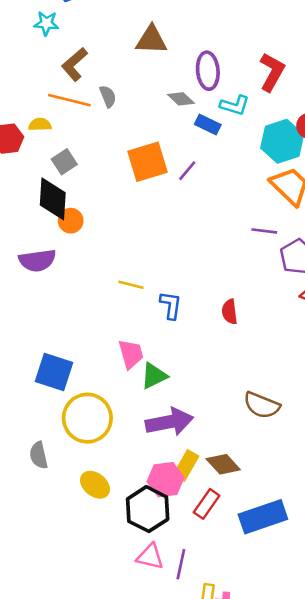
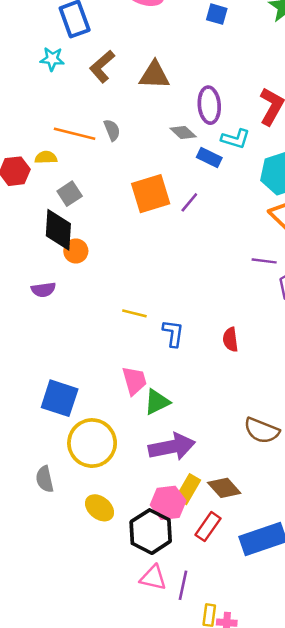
brown L-shape: (75, 64) -> (102, 66), moved
purple semicircle: (37, 260) -> (43, 290), size x0.7

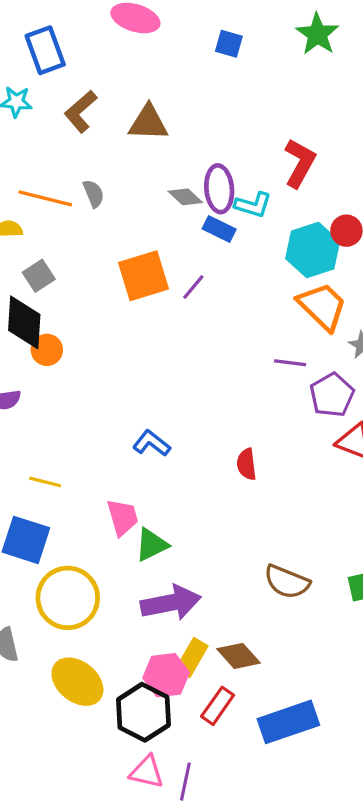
purple ellipse: (209, 105) -> (219, 189), moved
yellow line: (134, 313) -> (45, 482), moved
blue L-shape: (173, 333) -> (152, 443), moved, turned -60
yellow ellipse: (100, 508) -> (77, 682), size x1.4

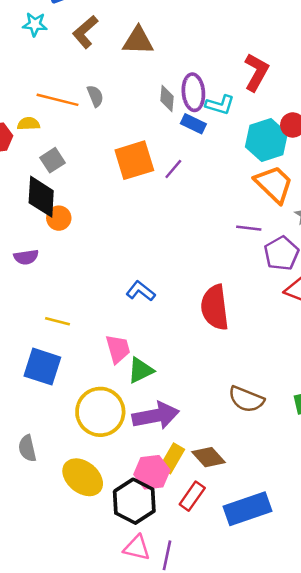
gray diamond: (185, 197) -> (167, 99), turned 52
red semicircle: (247, 464) -> (215, 307), size x1.8
yellow circle: (68, 598) -> (100, 412), moved

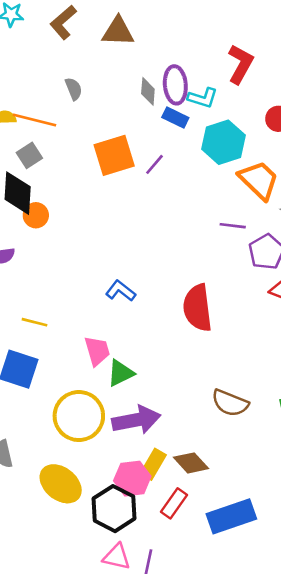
orange line: (58, 100) -> (35, 120), moved
cyan hexagon: (266, 140) -> (224, 142), moved

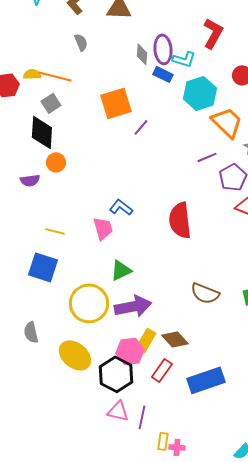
gray semicircle: (74, 89) -> (81, 42), moved
purple line: (154, 164) -> (141, 127), moved
orange circle: (36, 215) -> (56, 162), moved
purple line: (233, 226) -> (207, 157), turned -30
pink trapezoid: (97, 351) -> (103, 228), moved

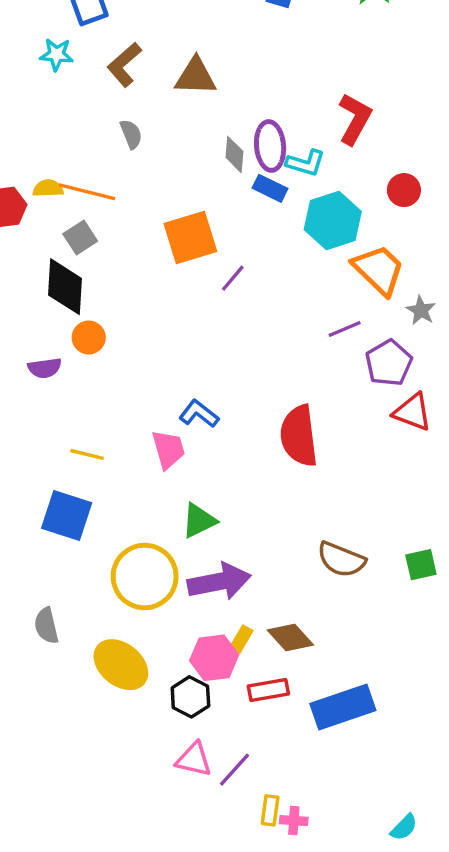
yellow rectangle: (146, 340) -> (241, 639), size x0.7
red rectangle: (162, 370) -> (268, 690), turned 45
black hexagon: (116, 374) -> (190, 697), size x0.7
purple line: (142, 417) -> (234, 770), turned 30

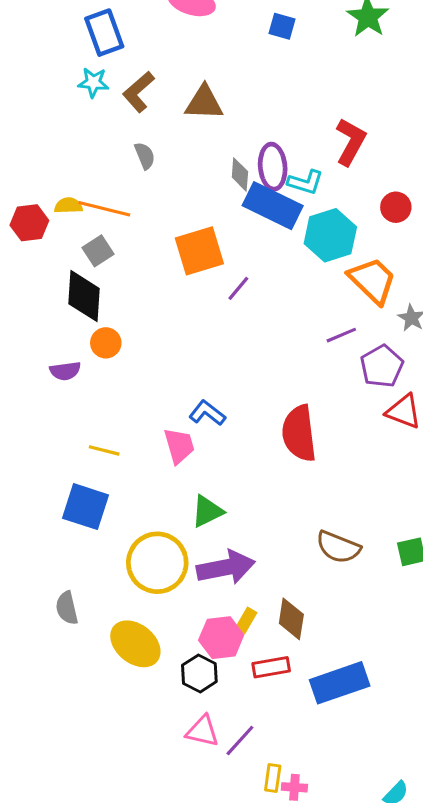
cyan star: (56, 54) -> (93, 82), moved
blue rectangle: (270, 188) -> (273, 206), size x1.8
brown diamond: (290, 638) -> (291, 619), turned 51

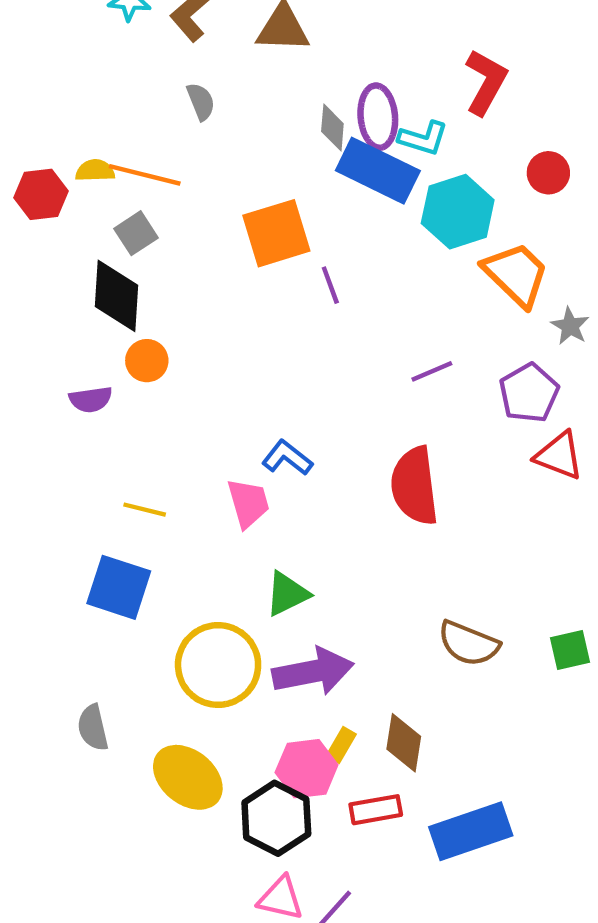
purple line: (238, 288) -> (330, 285), turned -60
purple line: (341, 335) -> (432, 371), moved
black hexagon: (199, 673) -> (276, 818), size x1.4

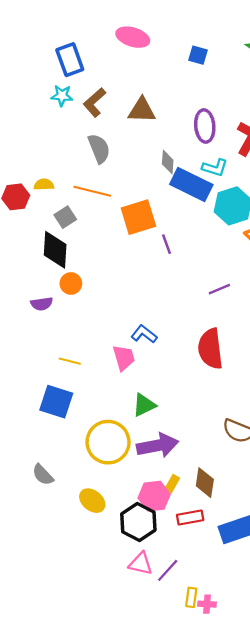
gray semicircle: (201, 102) -> (99, 148), size x1.5
purple ellipse: (378, 117) -> (205, 126), moved
orange line: (145, 175) -> (92, 191), moved
gray semicircle: (93, 728) -> (43, 475), turned -30
yellow ellipse: (188, 777) -> (92, 501), size x0.7

